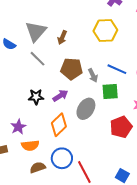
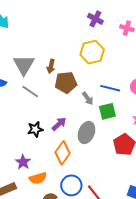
brown pentagon: (72, 69) -> (66, 83), moved

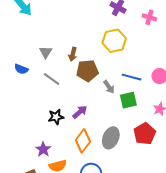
gray triangle: (24, 65) -> (46, 52), size x0.6
gray ellipse: (87, 133) -> (111, 138), moved

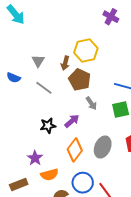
yellow hexagon: (114, 41) -> (86, 50), moved
brown pentagon: (87, 71) -> (80, 80), turned 30
gray arrow: (109, 87) -> (91, 103), moved

